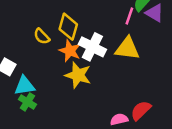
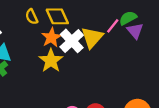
yellow diamond: (68, 27) -> (57, 16), turned -60
yellow triangle: (127, 48) -> (92, 37), moved, turned 45

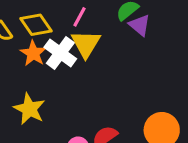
pink line: (113, 26) -> (79, 17), moved
yellow star: (51, 61) -> (29, 109), moved

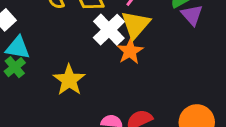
orange star: (33, 53) -> (130, 51), moved

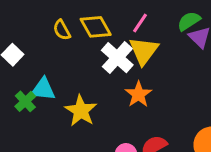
cyan triangle: (18, 48) -> (43, 89), moved
orange star: (130, 51) -> (138, 94), moved

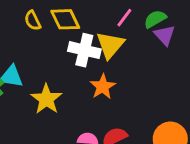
pink line: (140, 23) -> (124, 18), moved
white cross: (117, 58) -> (84, 50), turned -32

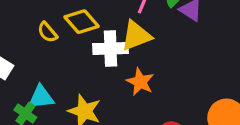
yellow triangle: (110, 45) -> (136, 36), turned 44

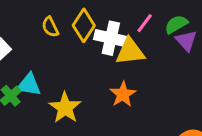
yellow diamond: (81, 22) -> (84, 25), turned 60
white cross: (110, 49) -> (111, 38), moved

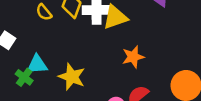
orange star: (123, 94) -> (133, 57), moved, turned 30

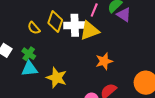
green cross: (24, 77) -> (29, 54), moved

